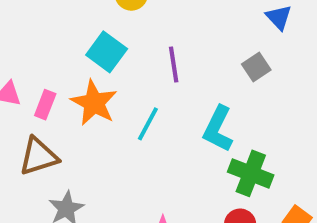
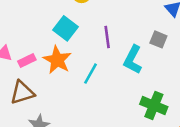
gray square: (256, 67) -> (158, 39), turned -35
pink rectangle: (45, 105) -> (27, 61), turned 42
cyan L-shape: (218, 129) -> (133, 60), moved

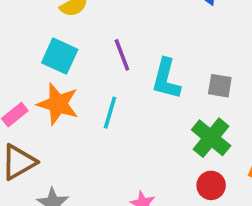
gray square: (158, 39) -> (220, 86), moved
green cross: (154, 105) -> (211, 138), turned 30

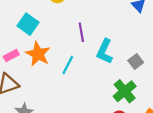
cyan square: (60, 56) -> (28, 24), moved
gray square: (220, 86) -> (136, 61), turned 32

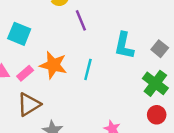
cyan square: (28, 24) -> (19, 34), moved
purple line: (81, 32) -> (81, 20), moved

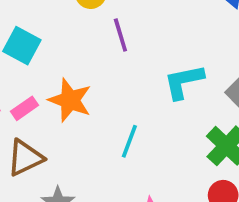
cyan L-shape: (124, 46) -> (184, 82), turned 60
cyan line: (88, 69) -> (129, 141), moved

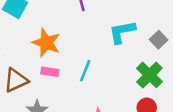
pink rectangle: (24, 108) -> (50, 72), moved, turned 42

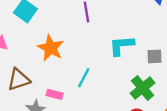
gray square: (159, 40) -> (154, 56), turned 35
pink rectangle: (50, 72) -> (55, 94), moved

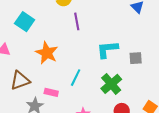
green cross: (143, 88) -> (111, 84), moved

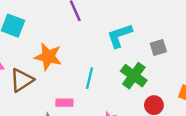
gray square: (136, 58) -> (158, 48), moved
brown triangle: (20, 80) -> (22, 80), moved

